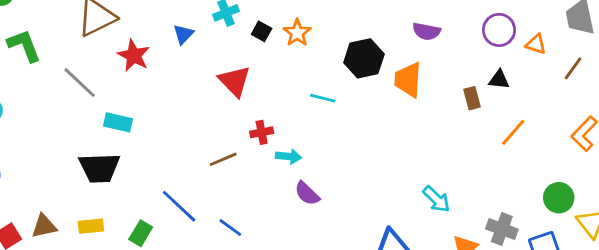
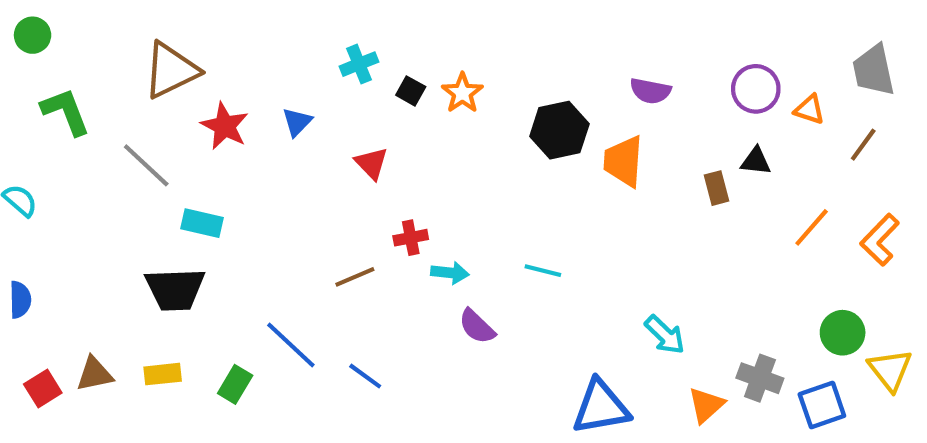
blue triangle: (183, 34) -> (297, 122), moved
red triangle: (235, 81) -> (371, 163), size x0.7
cyan line: (323, 98) -> (543, 271), moved
orange line: (513, 132) -> (812, 227), moved

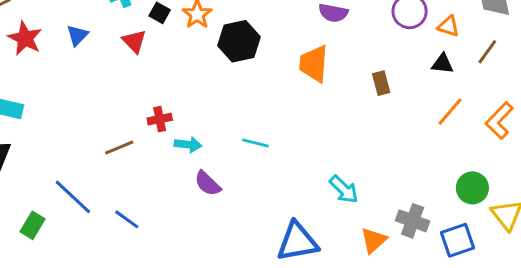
black hexagon: (559, 130) -> (239, 41), moved
black triangle: (756, 161) -> (442, 64), moved
red triangle: (371, 163) -> (134, 41), moved

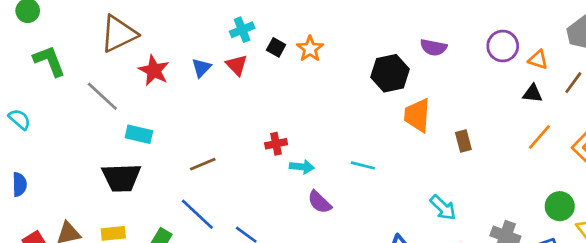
red triangle: (134, 41) -> (237, 65), moved
black hexagon: (239, 41) -> (390, 73), moved
orange trapezoid: (314, 64) -> (417, 115), moved
brown rectangle: (381, 83) -> (463, 141), moved
brown line: (119, 148) -> (203, 164), moved

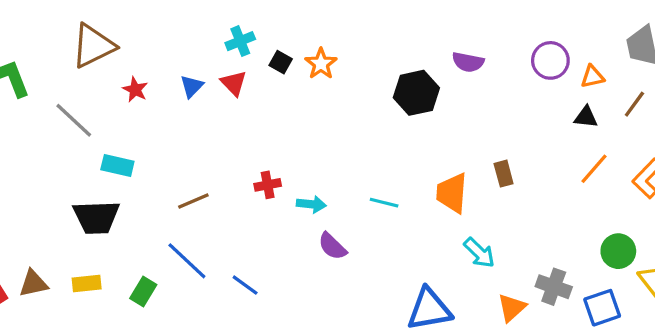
orange triangle: (538, 60) -> (592, 77), turned -30
red star: (154, 70) -> (135, 90), size x0.7
orange trapezoid: (417, 115) -> (452, 193), moved
red cross: (276, 144) -> (268, 185), moved

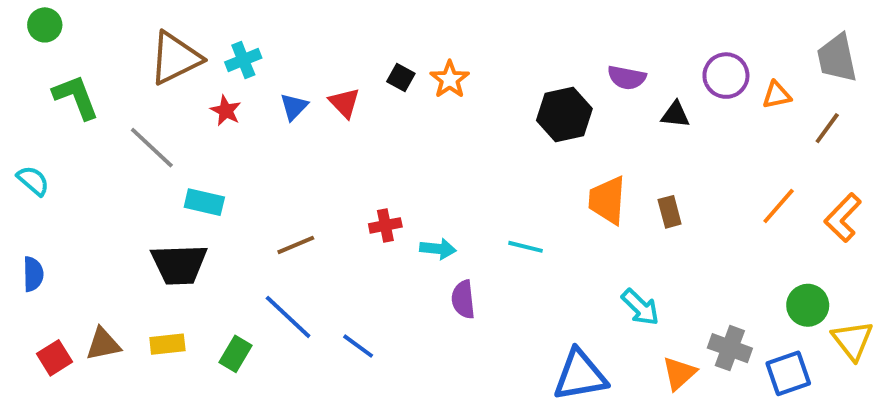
cyan cross: (240, 41) -> (243, 60), moved
black triangle: (586, 117) -> (675, 115), moved
orange trapezoid: (452, 193) -> (607, 200), moved
purple semicircle: (332, 246) -> (463, 299), turned 40

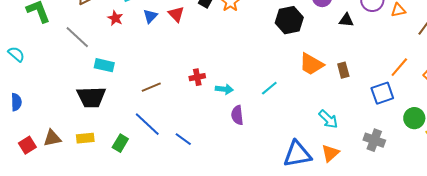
orange trapezoid: (607, 200) -> (311, 64), turned -64
cyan line: (526, 247) -> (269, 88), turned -54
orange triangle: (679, 373) -> (330, 153), moved
blue square: (788, 373) -> (382, 93), moved

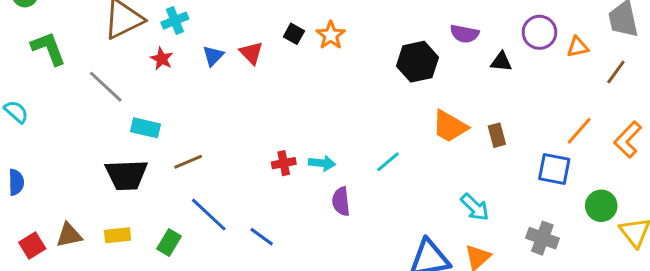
red cross: (197, 77) -> (284, 163), moved
brown line: (151, 87) -> (188, 162), moved
blue square: (382, 93) -> (554, 169), turned 30

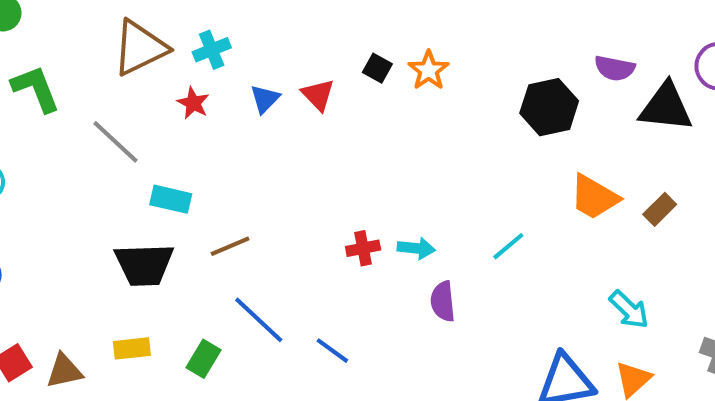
black triangle: (501, 62) -> (666, 107), size x1.8
brown rectangle: (497, 135) -> (660, 209), turned 60
brown triangle: (69, 235) -> (64, 371), moved

